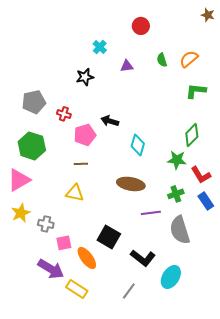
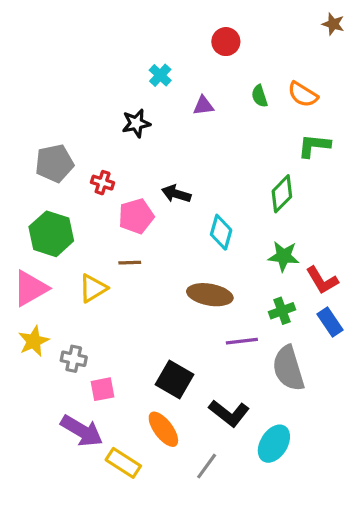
orange semicircle: (189, 59) -> (303, 94), turned -108
green diamond: (192, 135) -> (282, 194), moved
yellow triangle: (75, 193) -> (93, 288), moved, turned -42
orange ellipse: (87, 258) -> (163, 429), moved

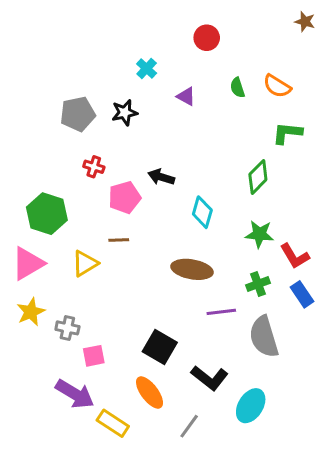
purple triangle: (203, 106) -> (186, 96), turned 36
gray pentagon: (54, 163) -> (78, 114), moved

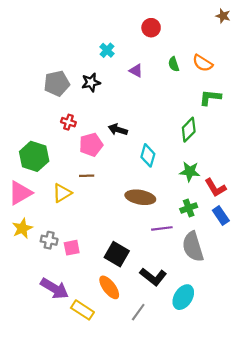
pink square: (94, 356) -> (72, 248), moved

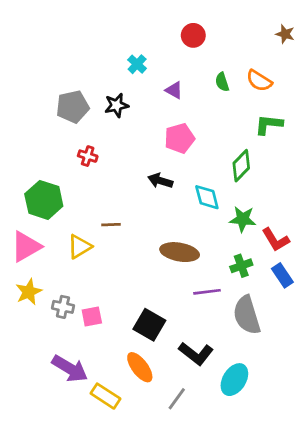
brown star: (223, 16) -> (285, 34), moved
black arrow: (118, 130) -> (160, 181), moved
pink pentagon: (91, 145) -> (180, 138), moved
cyan diamond: (148, 155) -> (207, 197), moved, turned -30

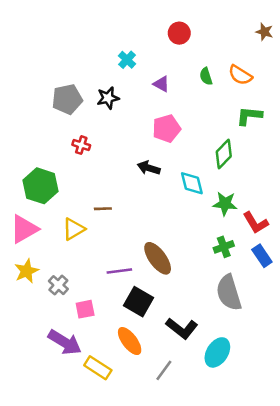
brown ellipse: (180, 252) -> (158, 258), moved, turned 44
purple line: (207, 292) -> (119, 271), moved
gray cross: (63, 307) -> (58, 285), turned 30
pink square: (92, 316) -> (85, 309), moved

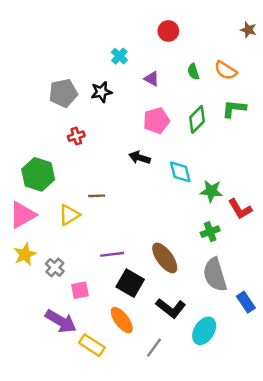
red cross: (81, 145) -> (76, 136), turned -35
green diamond: (224, 154) -> (197, 119), moved
blue rectangle: (262, 256) -> (246, 302), moved
brown ellipse: (158, 258) -> (165, 258), moved

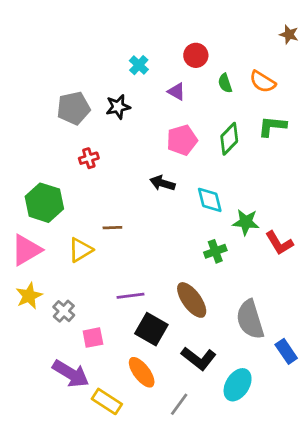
red circle: (168, 31) -> (196, 55), moved
green cross: (210, 232) -> (215, 251), moved

